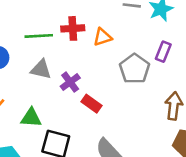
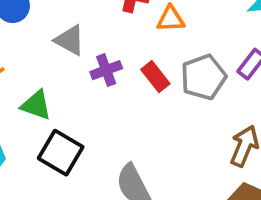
red rectangle: (92, 104) -> (155, 77), moved

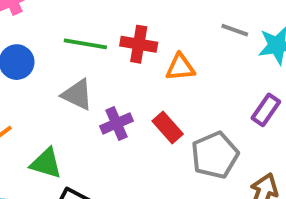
gray pentagon: (203, 77) -> (215, 155), moved

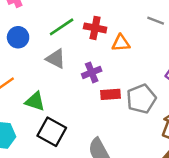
green line: (85, 44) -> (62, 27), turned -45
purple cross: (116, 123) -> (92, 72), moved
red rectangle: (168, 128) -> (111, 94), moved, turned -54

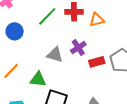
gray triangle: (56, 59) -> (55, 55), moved

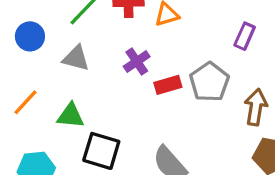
gray triangle: (55, 55) -> (76, 58), moved

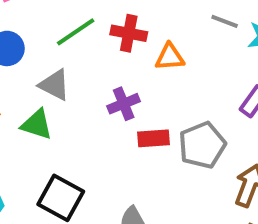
green triangle: (71, 116) -> (37, 124), moved

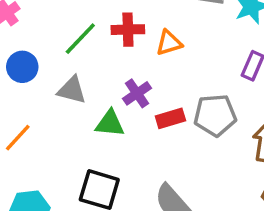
green triangle: (37, 124) -> (110, 124), moved
gray pentagon: (202, 145) -> (215, 115), turned 30

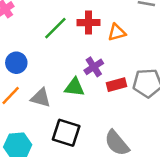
blue circle: (22, 67) -> (16, 63), moved
gray triangle: (72, 90) -> (41, 98), moved

